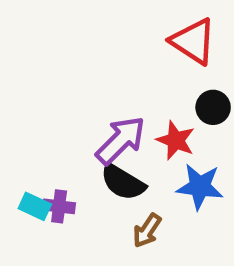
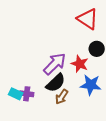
black semicircle: (123, 182) -> (56, 83), turned -75
brown arrow: (147, 231) -> (62, 97), moved

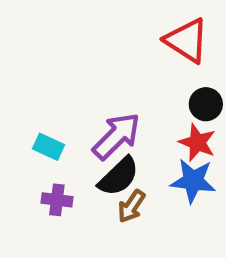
red star: (80, 64) -> (197, 142), moved
cyan rectangle: (16, 94) -> (48, 147), moved

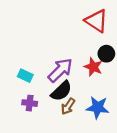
red star: (197, 142) -> (93, 67), moved
blue star: (193, 181) -> (98, 107), moved

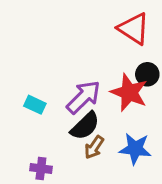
red star: (93, 67) -> (129, 93), size x1.4
purple cross: (30, 103) -> (41, 169), moved

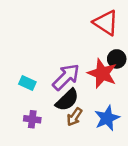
blue star: (135, 149) -> (107, 118), turned -30
purple cross: (41, 169) -> (32, 119), moved

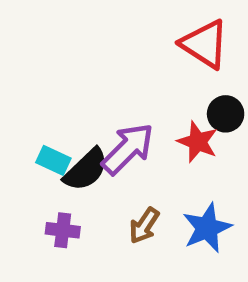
red star: (102, 73) -> (198, 142), size x0.7
black semicircle: (67, 100) -> (86, 170), moved

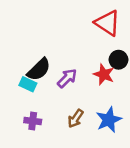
purple arrow: (128, 149) -> (67, 78), size x0.7
black semicircle: (86, 170) -> (39, 70), moved

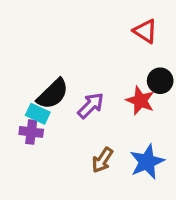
red triangle: (107, 23) -> (145, 31), size x0.7
purple cross: (33, 121) -> (31, 132), moved

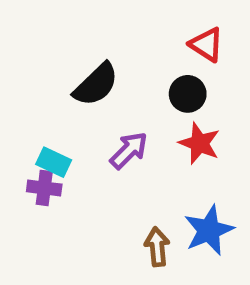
black circle: (160, 81) -> (188, 94), moved
black semicircle: (53, 94) -> (96, 85), moved
brown arrow: (102, 160) -> (157, 247), moved, turned 140

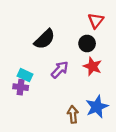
red triangle: (206, 45) -> (96, 21), turned 35

